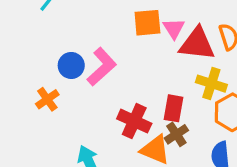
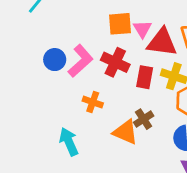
orange cross: (47, 99) -> (93, 102), moved, turned -36
red rectangle: (174, 108) -> (145, 77), moved
red cross: (134, 121) -> (115, 62), moved

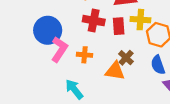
blue circle: (55, 60) -> (48, 30), size x1.6
pink L-shape: (81, 61) -> (59, 49), moved

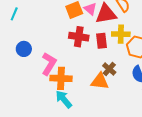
blue circle: (48, 30) -> (24, 49), moved, size x0.6
orange cross: (84, 55) -> (61, 78), moved, size x1.5

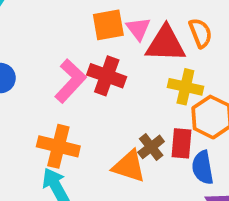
red rectangle: (101, 41) -> (182, 143), moved
pink L-shape: (49, 64) -> (70, 81), moved

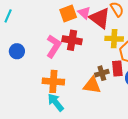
red triangle: (166, 44) -> (100, 18), turned 45
brown cross: (151, 147) -> (102, 73), turned 32

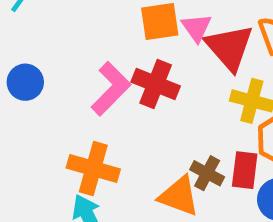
brown cross: (102, 73) -> (207, 173), turned 32

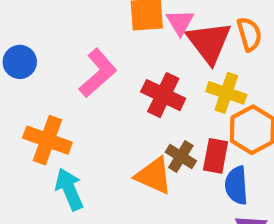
red cross: (156, 84) -> (163, 95), moved
orange cross: (93, 168) -> (47, 140), moved

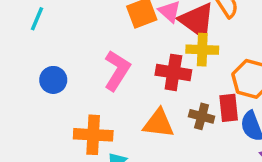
yellow cross: (226, 93) -> (202, 50), moved
orange triangle: (154, 176) -> (159, 123), moved

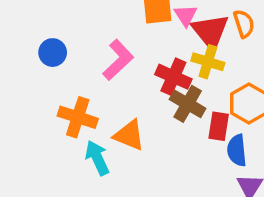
brown cross: (202, 116) -> (188, 104), moved, size x1.4
orange triangle: (159, 123) -> (129, 135), moved

